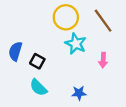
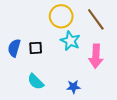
pink arrow: (103, 60) -> (96, 56), size x1.6
black square: (37, 61) -> (36, 48), moved, turned -32

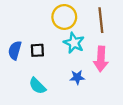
brown line: (96, 19) -> (101, 20), turned 30
blue star: (73, 87) -> (77, 77), moved

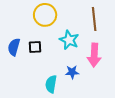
yellow circle: (64, 17) -> (45, 15), moved
cyan semicircle: (37, 86) -> (51, 84), moved, turned 54

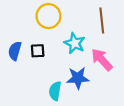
pink arrow: (94, 55) -> (102, 60), turned 135
blue star: (72, 72) -> (78, 78), size x1.5

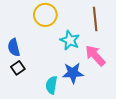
blue semicircle: (15, 51) -> (14, 47), turned -30
black square: (38, 51) -> (18, 68), moved, turned -32

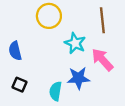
black square: (18, 68) -> (19, 85), moved, turned -32

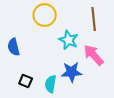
black square: (19, 85) -> (26, 81), moved

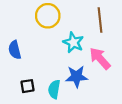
black square: (26, 81) -> (27, 86), turned -32

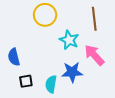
blue semicircle: (15, 50) -> (14, 57), moved

